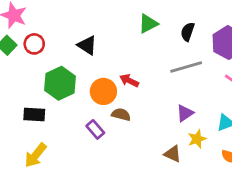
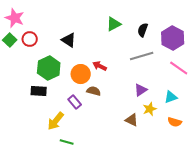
black rectangle: (34, 114) -> (39, 91), moved
yellow arrow: (36, 155) -> (56, 121), moved

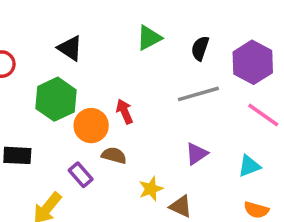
black triangle: (69, 40) -> (70, 48), moved
red arrow: (100, 66) -> (125, 111), turned 40
green hexagon: (49, 68) -> (56, 99), moved
yellow star: (150, 109) -> (151, 189), moved

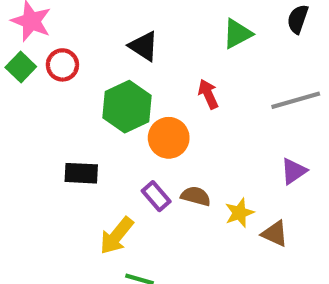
black semicircle: (200, 48) -> (298, 19), moved
red arrow: (125, 111) -> (208, 94), moved
brown semicircle: (114, 155) -> (196, 196), moved

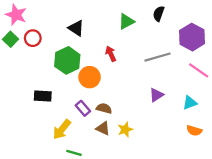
yellow star: (239, 213) -> (125, 129), moved
brown triangle: (275, 234) -> (103, 128), moved

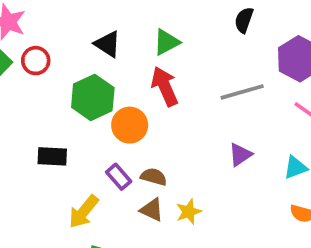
green triangle: (126, 21) -> (167, 42), moved
red arrow: (111, 54) -> (165, 86), size x1.5

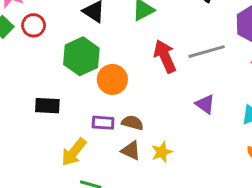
red arrow: (165, 86) -> (165, 56), moved
purple triangle: (240, 155) -> (205, 104), turned -50
purple rectangle: (119, 177) -> (103, 123), turned -45

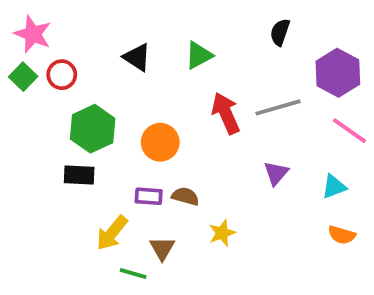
green hexagon: (81, 56) -> (93, 129), moved
purple triangle: (205, 104) -> (276, 173), turned 35
brown triangle: (131, 151) -> (162, 248), moved, turned 35

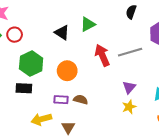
black triangle: (137, 57) -> (62, 33), moved
yellow arrow: (112, 233) -> (41, 119), turned 36
yellow star: (222, 233) -> (129, 107), moved

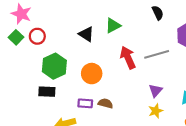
black semicircle: (131, 12) -> (158, 13), turned 136

